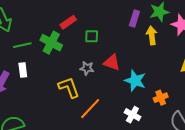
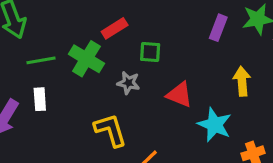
yellow arrow: (152, 35) -> (242, 81), moved
gray star: (87, 68) -> (128, 83), moved

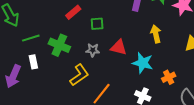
green cross: (86, 59) -> (59, 45), moved
gray star: (128, 83) -> (93, 50), moved
yellow L-shape: (110, 130) -> (79, 75), turned 80

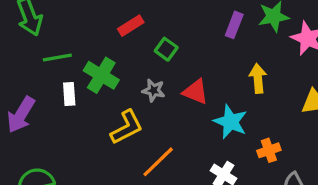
green square: (97, 24) -> (166, 49), turned 32
white rectangle: (33, 62) -> (69, 94), moved

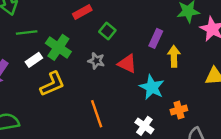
purple rectangle: (234, 25) -> (156, 38), moved
white rectangle: (69, 94) -> (34, 60), turned 56
yellow L-shape: (127, 127) -> (52, 84), moved
orange line: (158, 162) -> (97, 114), turned -68

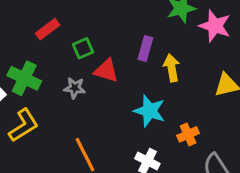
green square: (107, 31) -> (83, 48), turned 35
red triangle: (127, 64) -> (106, 71), moved

